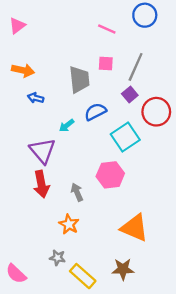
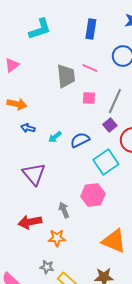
gray trapezoid: (79, 80) -> (66, 76), moved
cyan arrow: (67, 126) -> (55, 137), moved
red arrow: (41, 184) -> (30, 222), moved, turned 90
orange star: (69, 224) -> (57, 238), turned -30

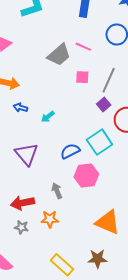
gray trapezoid: (66, 76) -> (59, 55), turned 55
blue semicircle: (80, 140) -> (70, 151), moved
gray star: (47, 267) -> (21, 227), moved

